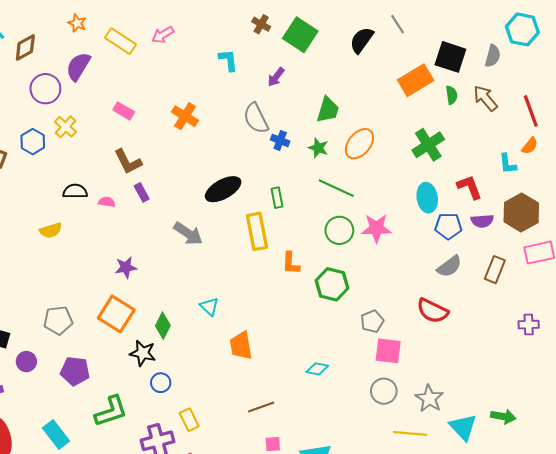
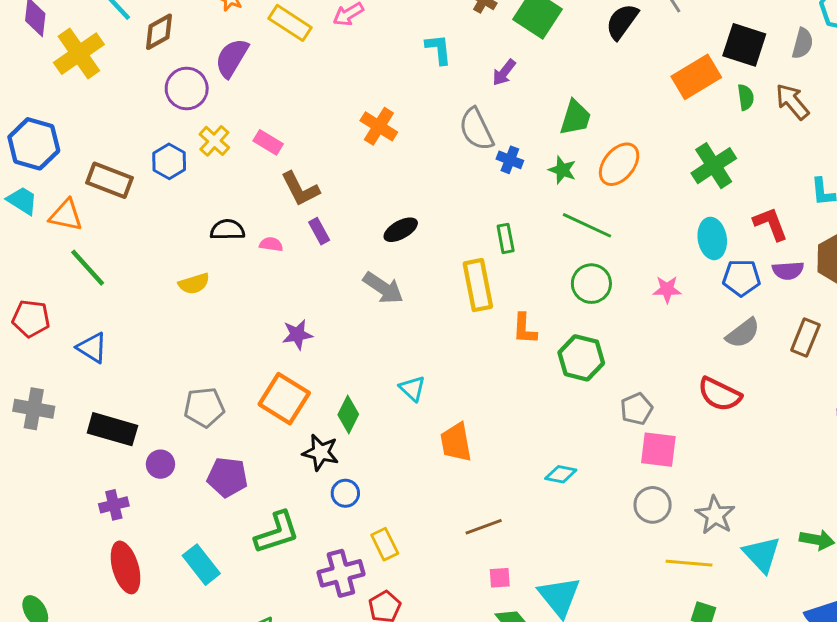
pink rectangle: (124, 111) -> (268, 142), moved
black ellipse: (223, 189) -> (401, 230), moved, size x0.7
pink star: (376, 228) -> (667, 289), moved, size x0.7

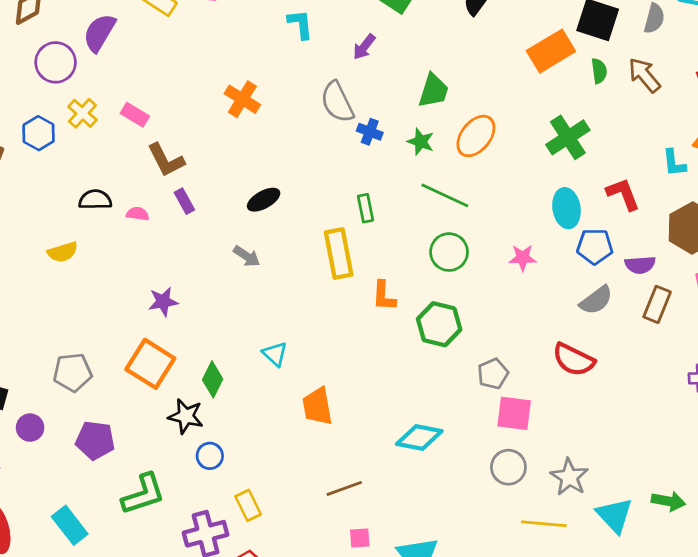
purple semicircle: (788, 270) -> (640, 265), moved
gray arrow: (383, 288) -> (247, 256), size x0.7
cyan diamond: (561, 474) -> (419, 437), size x1.5

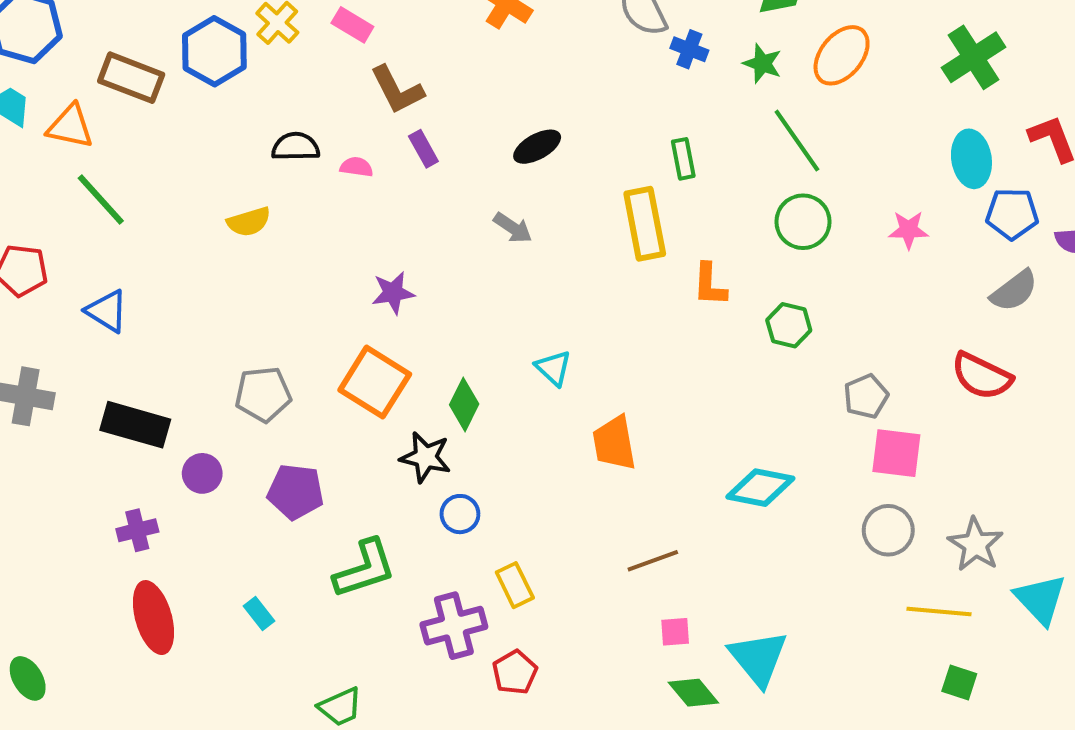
blue hexagon: (39, 133) -> (214, 51), size x1.4
green line: (445, 195) -> (797, 141), turned 30
green hexagon: (439, 324) -> (789, 325), size x0.7
cyan rectangle: (70, 525) -> (259, 613), size x0.6

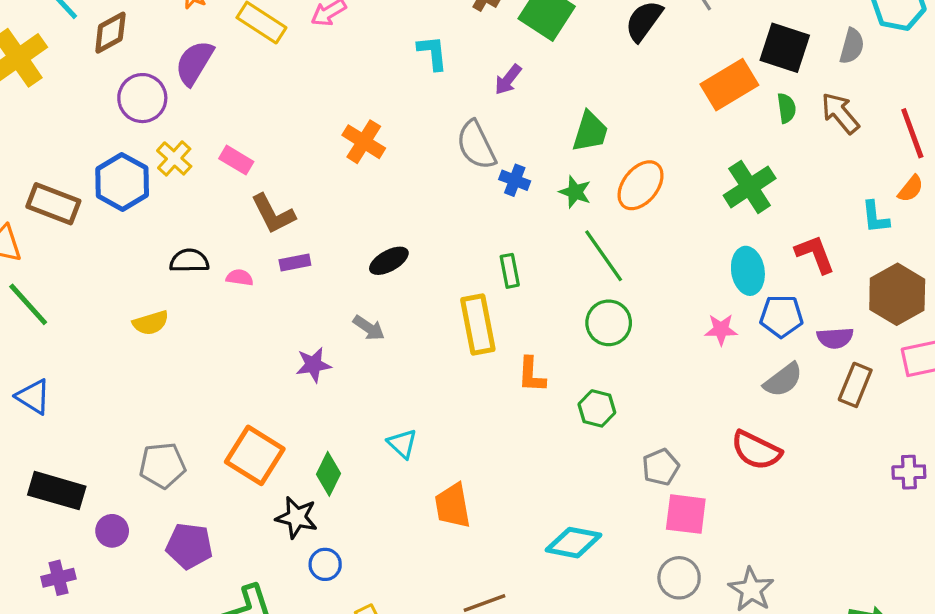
purple rectangle: (423, 149) -> (295, 262), turned -72
pink star: (909, 230) -> (721, 330), moved
purple star: (393, 293) -> (313, 365), moved

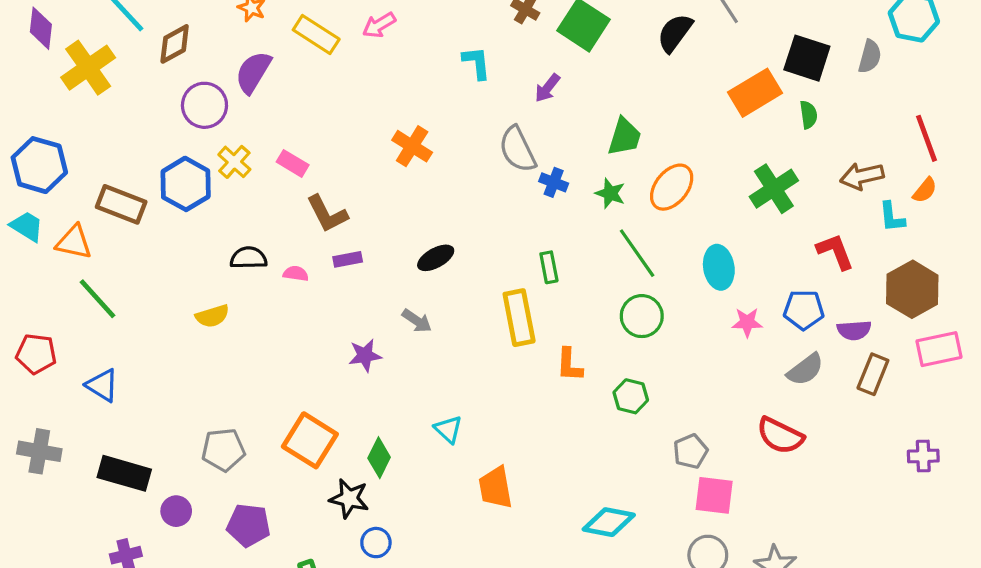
brown arrow: (840, 113) -> (862, 176), moved, turned -63
cyan ellipse: (748, 271) -> (719, 267), moved

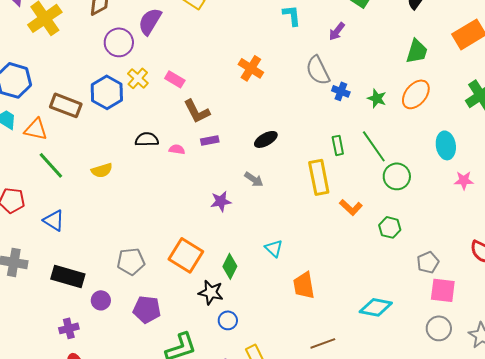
green trapezoid: (624, 137) -> (417, 51), moved
green line: (637, 253) -> (374, 146), moved
yellow semicircle: (212, 316) -> (102, 170), moved
orange L-shape: (569, 365) -> (351, 207), turned -50

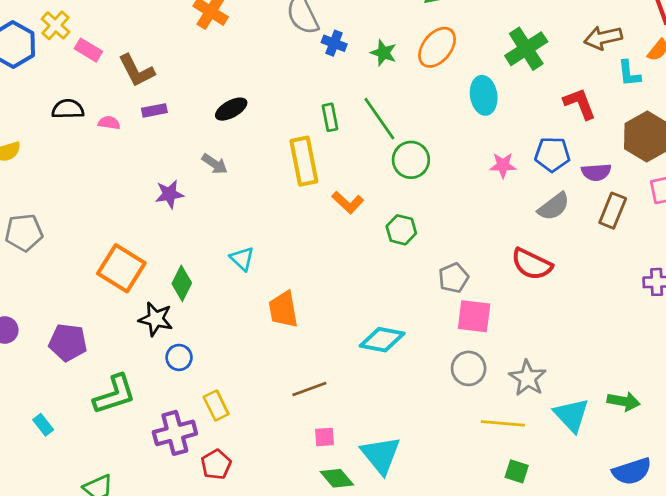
pink rectangle: (175, 79) -> (88, 50), moved
cyan ellipse: (446, 145) -> (484, 95), moved
gray pentagon: (131, 261) -> (24, 233), moved

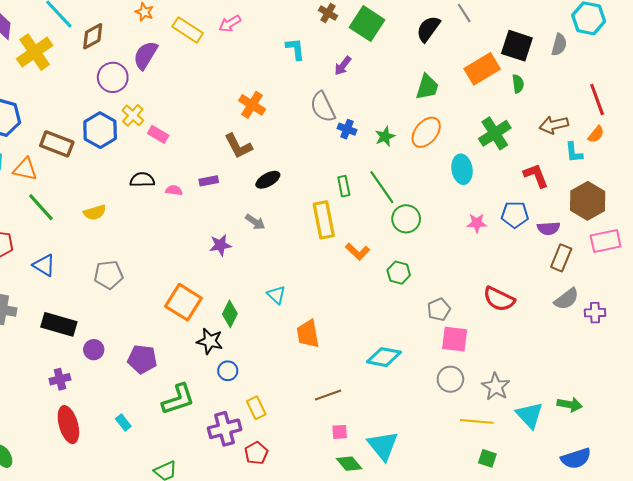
green star: (383, 53) -> (385, 136), turned 30
brown L-shape: (136, 71) -> (238, 146), moved
gray semicircle: (554, 206) -> (567, 299), moved

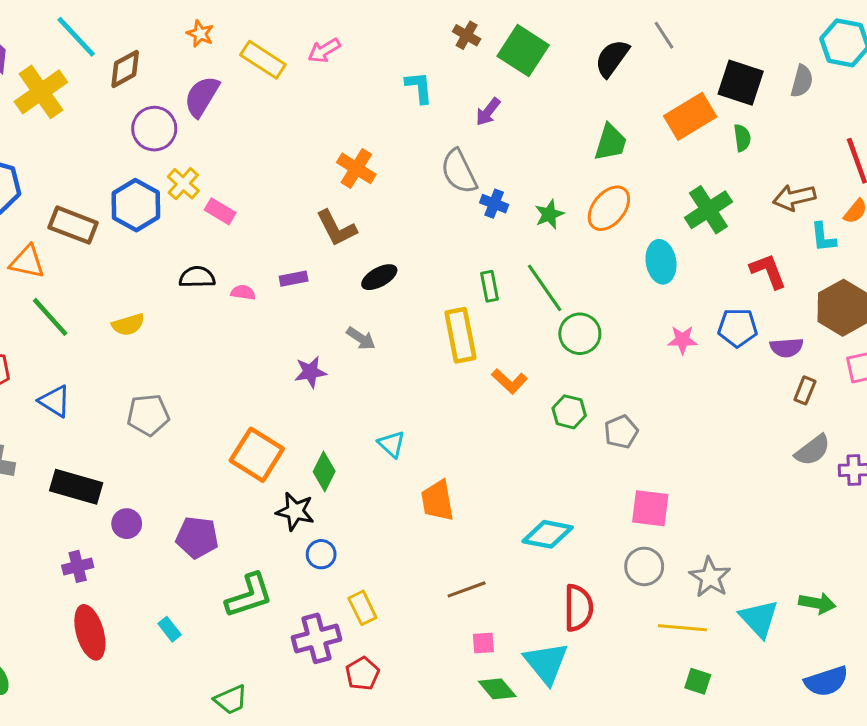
brown rectangle: (561, 258) -> (805, 390), size x0.7
red semicircle: (499, 299) -> (578, 608), moved, turned -116
gray pentagon: (439, 310) -> (621, 432), moved

